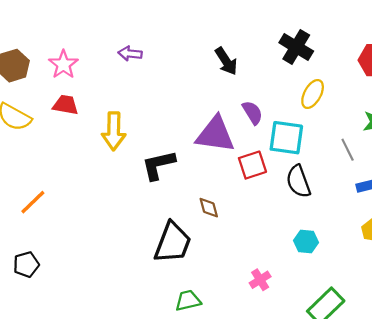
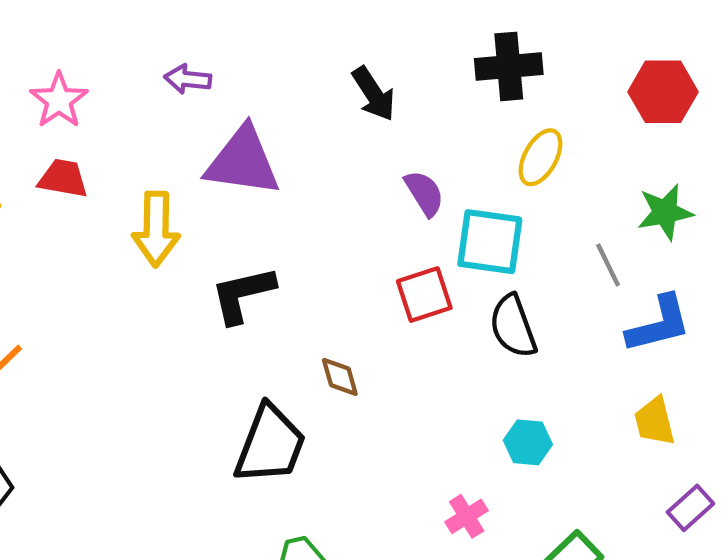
black cross: (296, 47) -> (509, 66), turned -36
purple triangle: (215, 134) -> (243, 161), moved
pink cross: (260, 280) -> (467, 516), moved

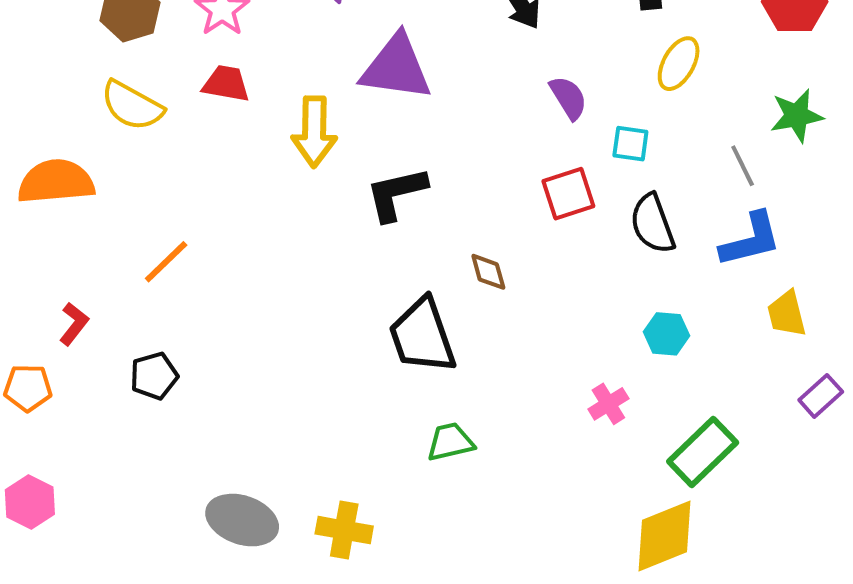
cyan square: (490, 242) -> (630, 144), size x0.6
blue L-shape: (659, 324) -> (751, 240), moved
black trapezoid: (270, 444) -> (422, 336), turned 140

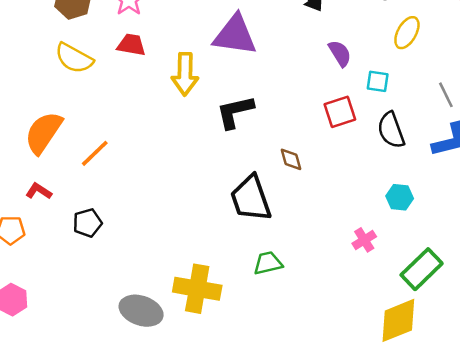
orange semicircle: (56, 182) -> (44, 133), moved, turned -51
red L-shape: (74, 324) -> (39, 191), turned -95
yellow cross: (344, 530) -> (197, 289), moved, size x1.4

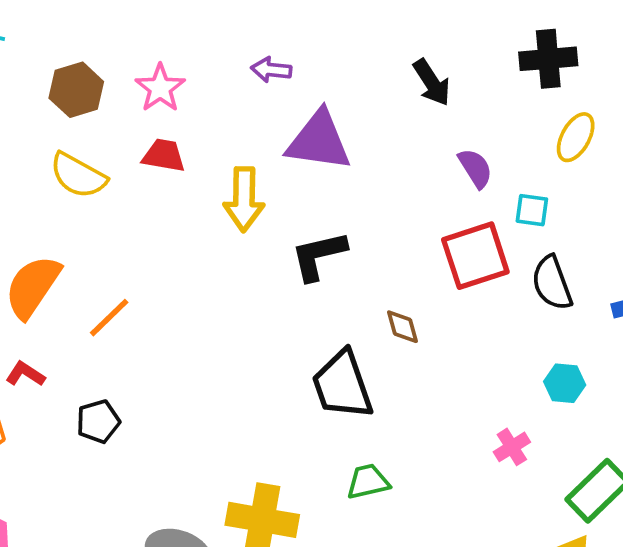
red square: (340, 112) -> (475, 256), size x1.4

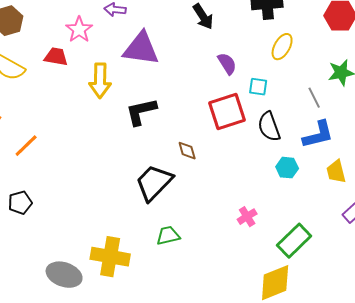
pink star: (160, 88) -> (79, 30), moved
cyan hexagon: (565, 383) -> (287, 168), moved
black trapezoid: (342, 385) -> (154, 183), turned 63

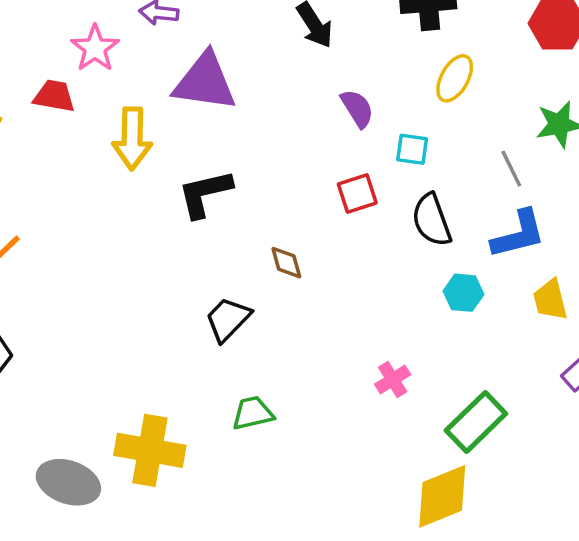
red square: (227, 112) -> (357, 193), size x0.6
black trapezoid: (154, 183) -> (228, 319), size x0.7

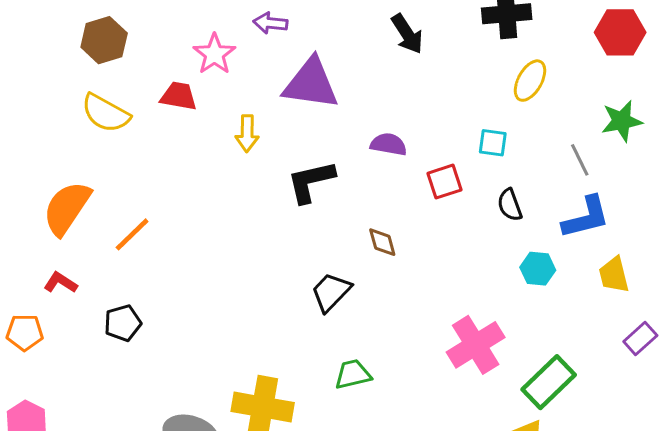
purple semicircle: (357, 108) -> (389, 144), moved, turned -48
yellow arrow: (132, 139) -> (247, 133), size x0.7
black semicircle: (432, 220) -> (510, 205), size x0.7
pink cross: (393, 379) -> (476, 345), size x1.8

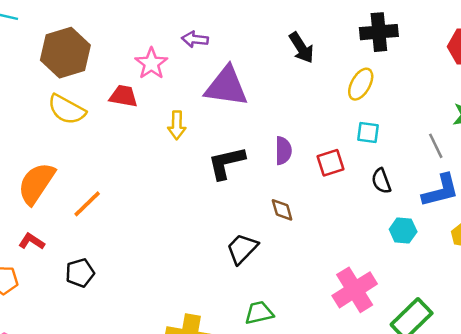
brown hexagon: (104, 40) -> (65, 53), size x1.4
yellow ellipse: (530, 81) -> (361, 84), moved
purple semicircle: (389, 144) -> (283, 151), moved, turned 80

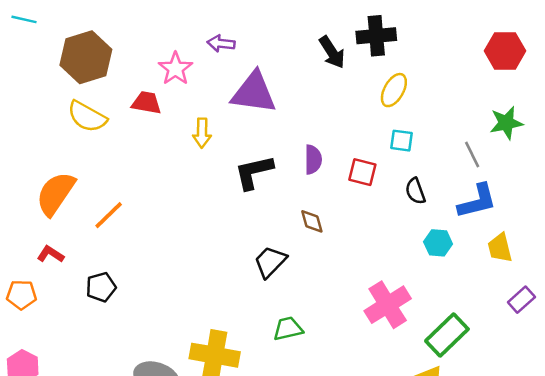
black cross: (379, 32) -> (376, 36), moved
red square: (330, 163) -> (362, 172), turned 32

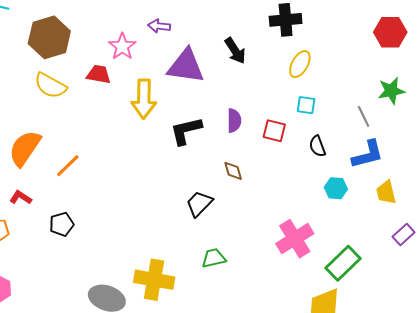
black arrow: (332, 52) -> (235, 51), moved
yellow arrow: (202, 133) -> (144, 99), size x1.6

